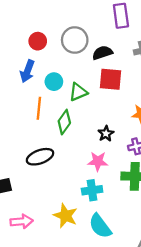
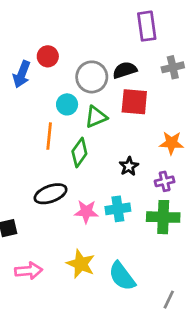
gray circle: (75, 40) -> (92, 77), moved
blue arrow: (27, 71) -> (22, 74), moved
pink star: (98, 161) -> (86, 212), moved
cyan cross: (92, 190) -> (118, 209), moved

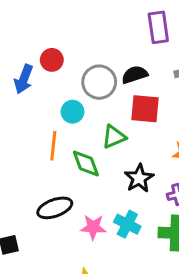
green triangle: (96, 117) -> (114, 137), moved
green diamond: (79, 153) -> (86, 163), turned -56
black star: (129, 166) -> (139, 178), size x1.4
cyan cross: (118, 209) -> (127, 224), turned 35

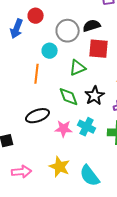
green diamond: (86, 163) -> (69, 97), moved

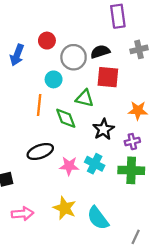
red circle: (36, 16) -> (47, 41), moved
green triangle: (78, 68) -> (85, 98), turned 36
green diamond: (69, 97) -> (66, 118), moved

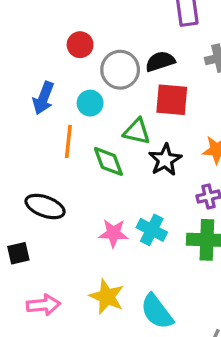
blue arrow: (17, 55) -> (43, 98), moved
black star: (103, 129) -> (165, 160), moved
black ellipse: (40, 152) -> (45, 207), moved, turned 40

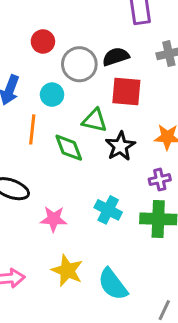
pink star: (113, 233) -> (54, 219), moved

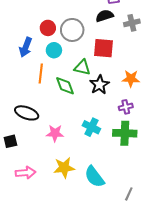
red circle: (43, 41) -> (48, 28), moved
black semicircle: (116, 57) -> (105, 16), moved
yellow star: (67, 271) -> (64, 168), turned -30

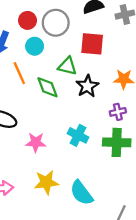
orange line: (41, 73) -> (19, 73), turned -30

